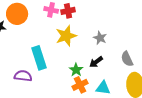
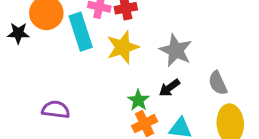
gray star: (100, 38) -> (176, 50), size x1.5
cyan rectangle: (39, 58) -> (81, 32), moved

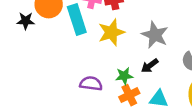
green star: (138, 100) -> (124, 76), turned 30
purple semicircle: (56, 110) -> (91, 84), moved

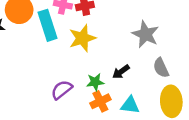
gray star: (155, 35) -> (145, 34), moved
purple semicircle: (91, 84) -> (62, 90), turned -45

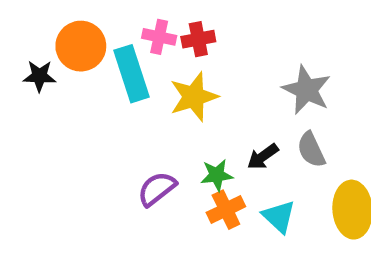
gray semicircle: (161, 68) -> (311, 150), moved
cyan triangle: (130, 105) -> (279, 216), turned 36

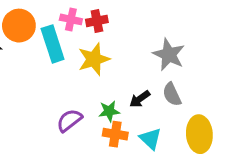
orange cross: (226, 210) -> (115, 134), turned 35

